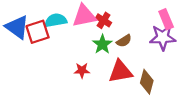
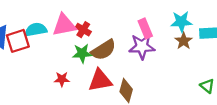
brown semicircle: (124, 41) -> (104, 50), size x1.6
green star: (102, 44) -> (82, 53), turned 30

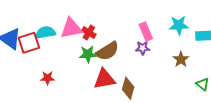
brown star: (184, 41) -> (181, 59), moved
purple star: (142, 47) -> (143, 48), size x0.6
red star: (62, 79) -> (47, 78), moved

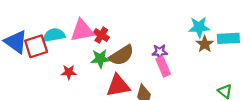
pink rectangle: (146, 31) -> (163, 67), moved
brown star: (181, 59) -> (205, 44), moved
red star: (47, 78) -> (69, 72), moved

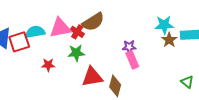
brown semicircle: (122, 55) -> (93, 22), moved

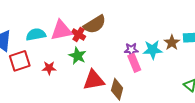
cyan star: (164, 25) -> (153, 50), moved
red square: (19, 42) -> (20, 61), moved
green star: (76, 53) -> (78, 56), turned 30

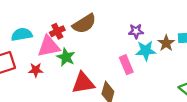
pink triangle: (61, 30) -> (49, 46), moved
red cross: (79, 34) -> (57, 31), moved, turned 32
purple star: (131, 50) -> (136, 31), moved

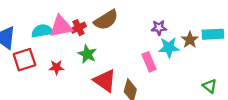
pink triangle: (49, 46) -> (61, 27), moved
red triangle: (83, 83) -> (105, 81), turned 45

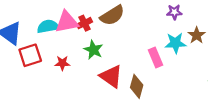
purple star: (159, 28) -> (174, 12), moved

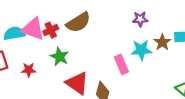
pink triangle: (67, 22) -> (33, 29), turned 30

